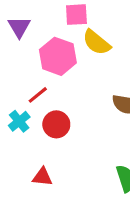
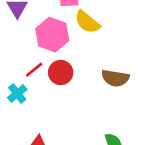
red circle: (56, 124) -> (61, 73), moved

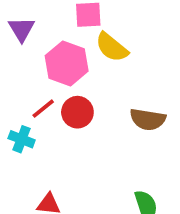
cyan cross: (17, 94) -> (22, 139), turned -30

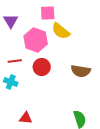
red line: (43, 109) -> (15, 61), moved, turned 32

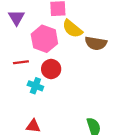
brown semicircle: (81, 71) -> (96, 43), moved
cyan cross: (11, 82) -> (35, 86), moved

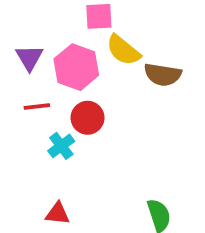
purple triangle: (16, 18) -> (29, 58), moved
cyan cross: (35, 86) -> (61, 146), turned 32

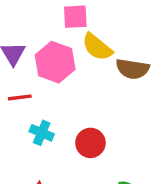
red circle: (88, 118) -> (90, 143), moved
cyan cross: (61, 146) -> (42, 133), turned -30

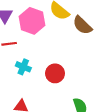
brown semicircle: (133, 69) -> (82, 25), turned 35

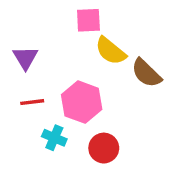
pink hexagon: (32, 21) -> (82, 102), moved

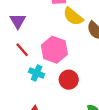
red line: (32, 102) -> (22, 50), turned 56

